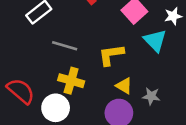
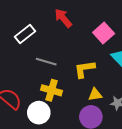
yellow triangle: (124, 86) -> (95, 95), turned -40

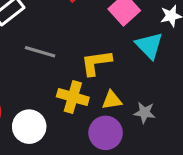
yellow cross: (52, 90) -> (73, 97), moved

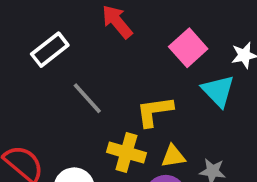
gray line: (40, 52) -> (87, 98), turned 32

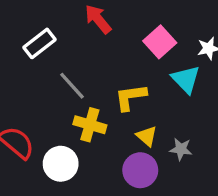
yellow cross: (126, 153) -> (90, 125), moved
yellow triangle: (173, 156) -> (147, 136), turned 50

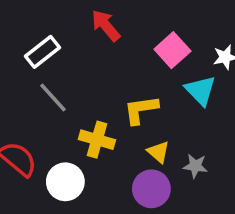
gray line: (72, 86) -> (53, 98), moved

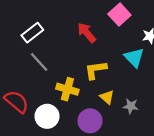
red arrow: (106, 26) -> (87, 33), moved
pink square: (172, 50) -> (119, 15), moved
purple circle: (151, 189) -> (90, 121), moved

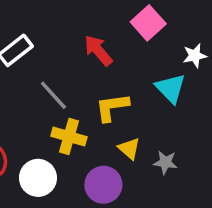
gray line: (39, 62) -> (53, 95), moved

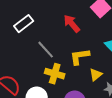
yellow triangle: (129, 149) -> (96, 75), moved, turned 40

